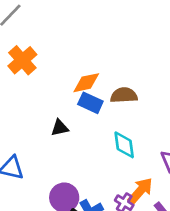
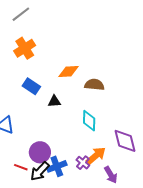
blue rectangle: (90, 103) -> (31, 86), moved
black triangle: (60, 128) -> (54, 101), moved

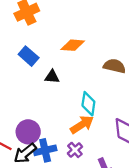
brown semicircle: (94, 85) -> (114, 66), moved
orange arrow: (96, 156) -> (82, 125), moved

